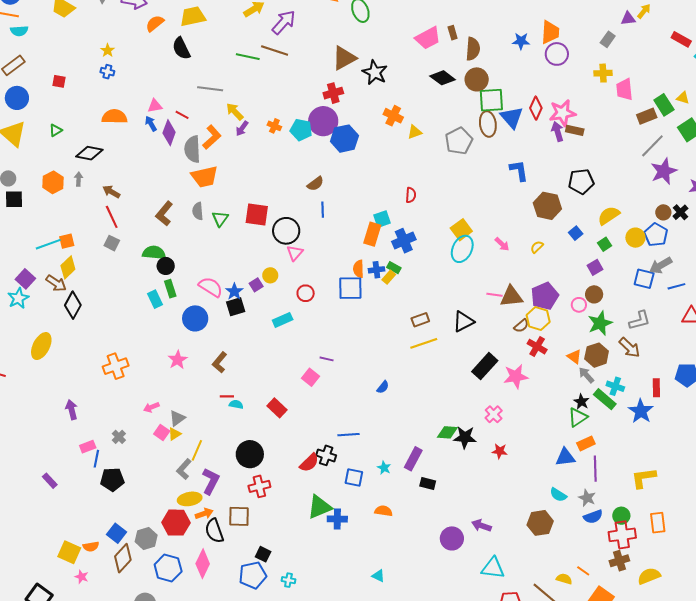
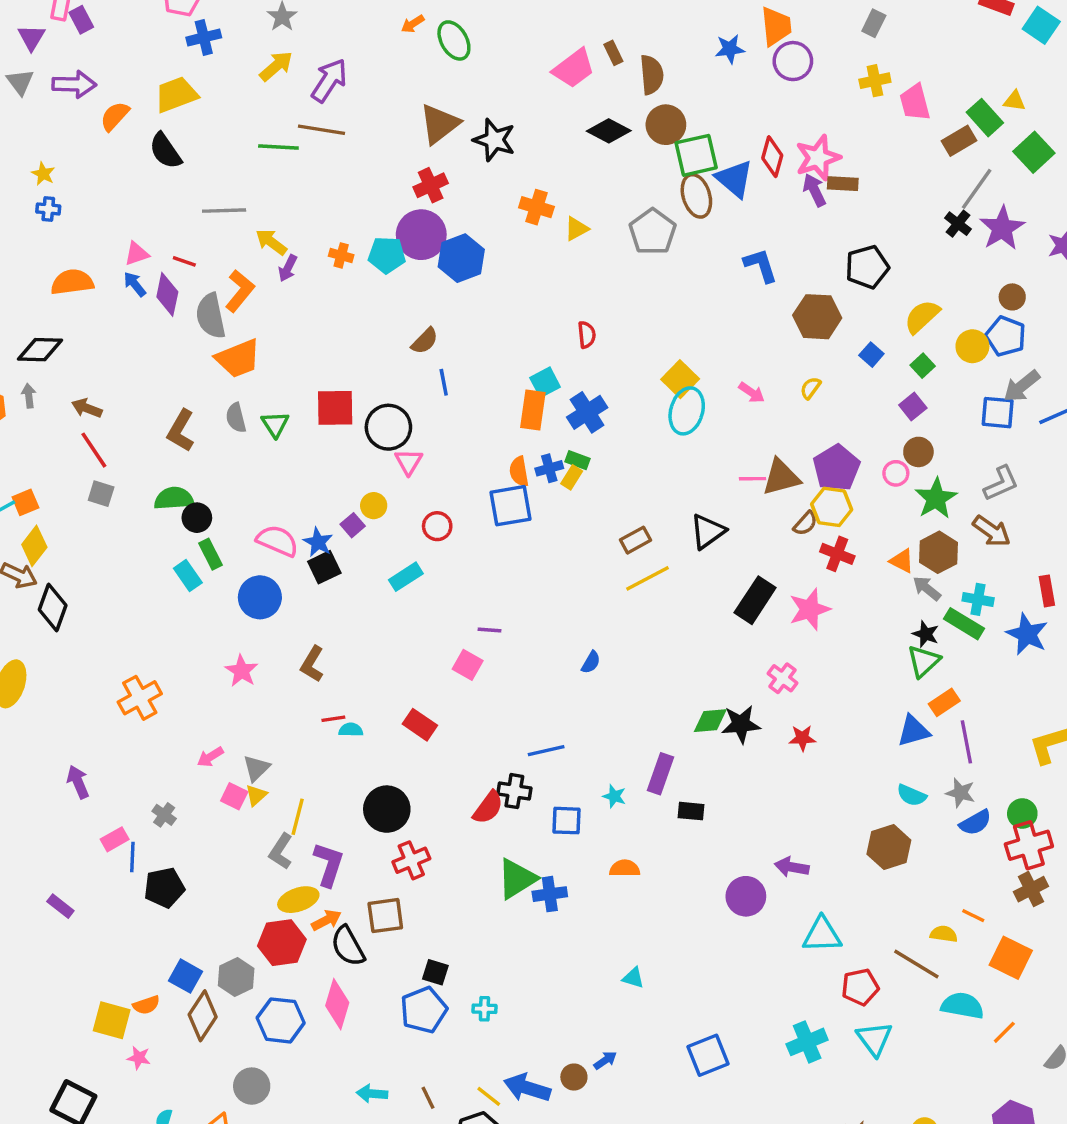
black cross: (680, 212) -> (958, 224), moved

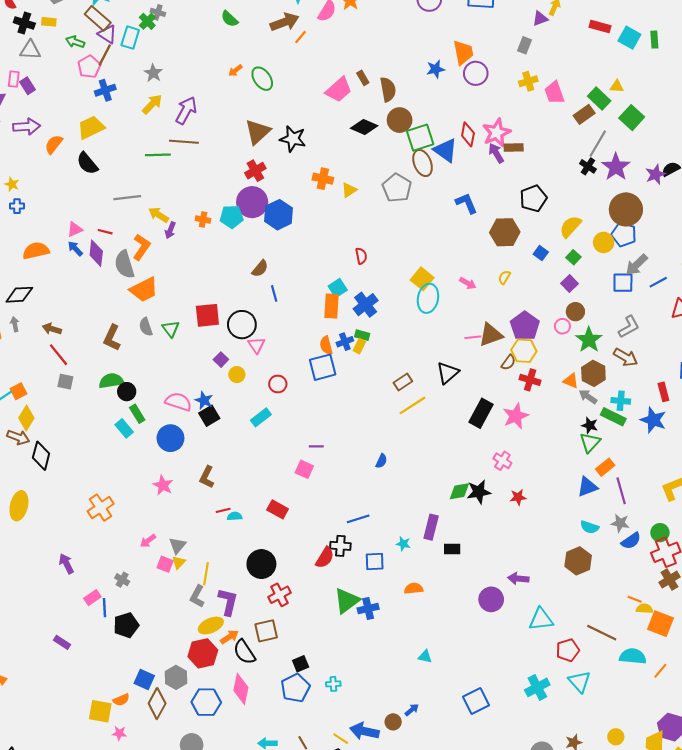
brown circle: (1012, 297) -> (626, 209), size x2.0
purple square: (353, 525) -> (221, 360), moved
yellow semicircle: (944, 934) -> (645, 609), moved
black square: (435, 972) -> (301, 664), turned -35

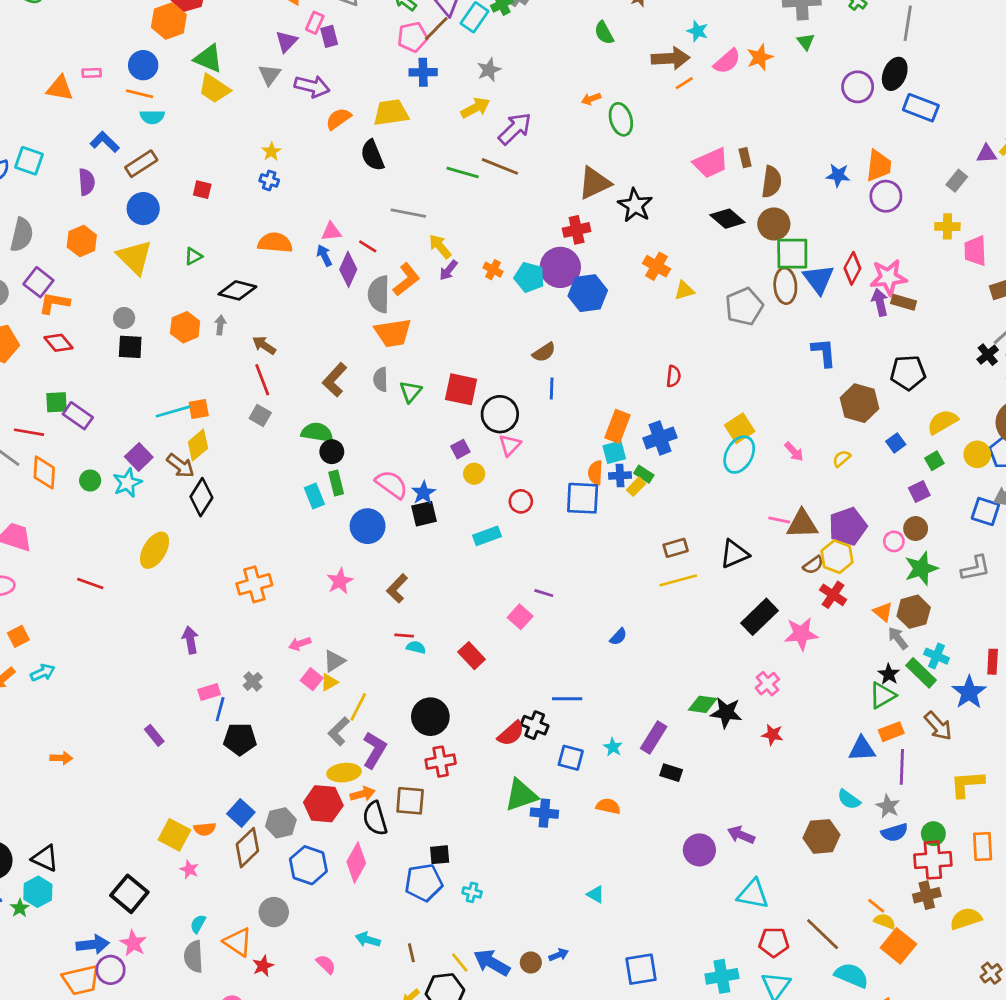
cyan square: (338, 288) -> (614, 452), moved
brown arrow: (626, 357) -> (938, 726), moved

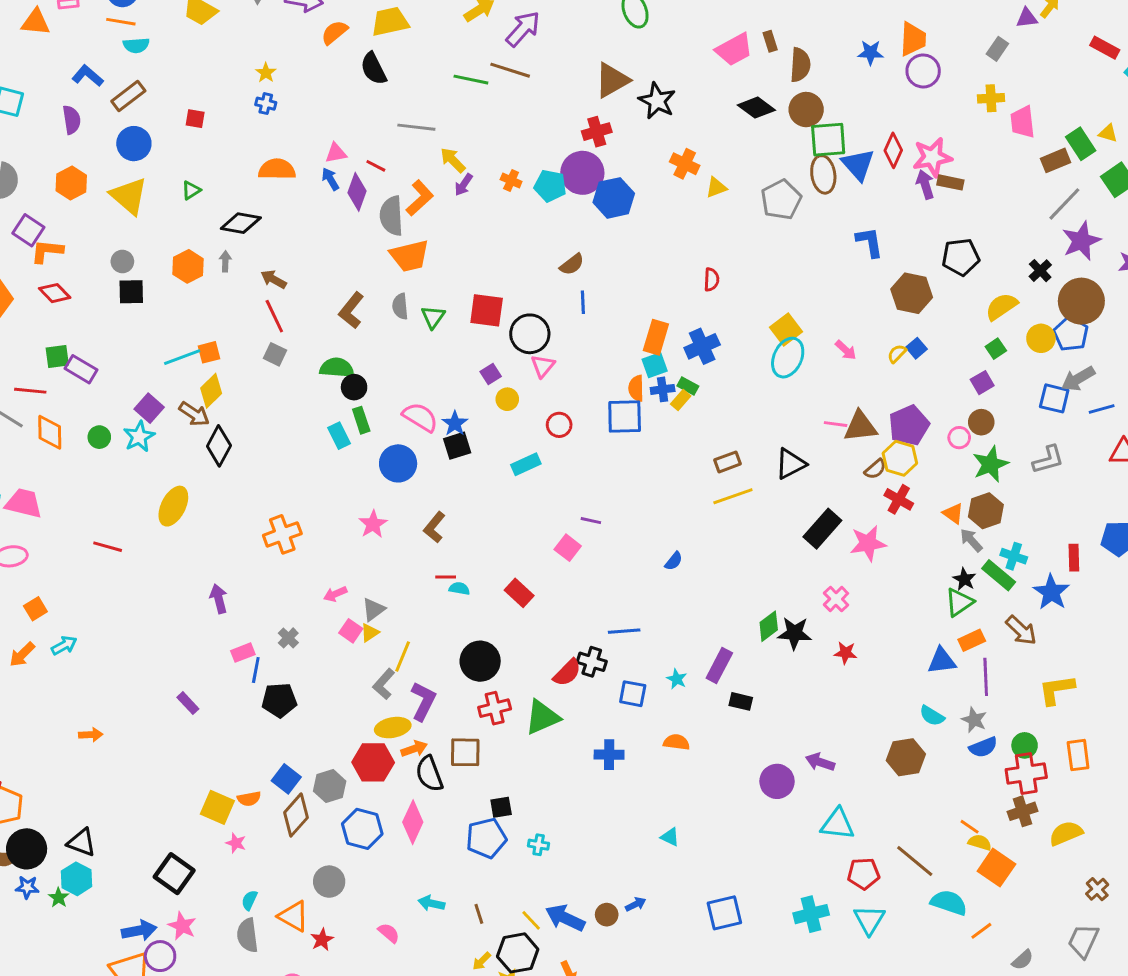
black cross: (988, 355) -> (1040, 271), moved
blue square: (896, 443) -> (917, 348), moved
green diamond: (703, 704) -> (769, 626), turned -40
green triangle: (521, 795) -> (542, 717), moved

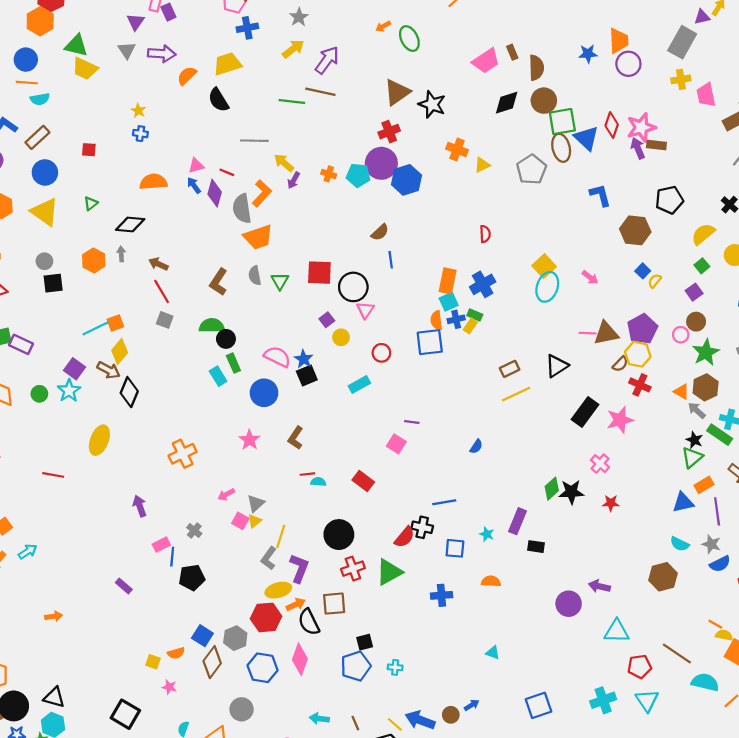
gray rectangle: (997, 49) -> (682, 42), size x1.8
black diamond: (756, 108) -> (507, 103), turned -48
yellow semicircle: (897, 354) -> (655, 281), moved
yellow square: (217, 807) -> (153, 662), size x0.6

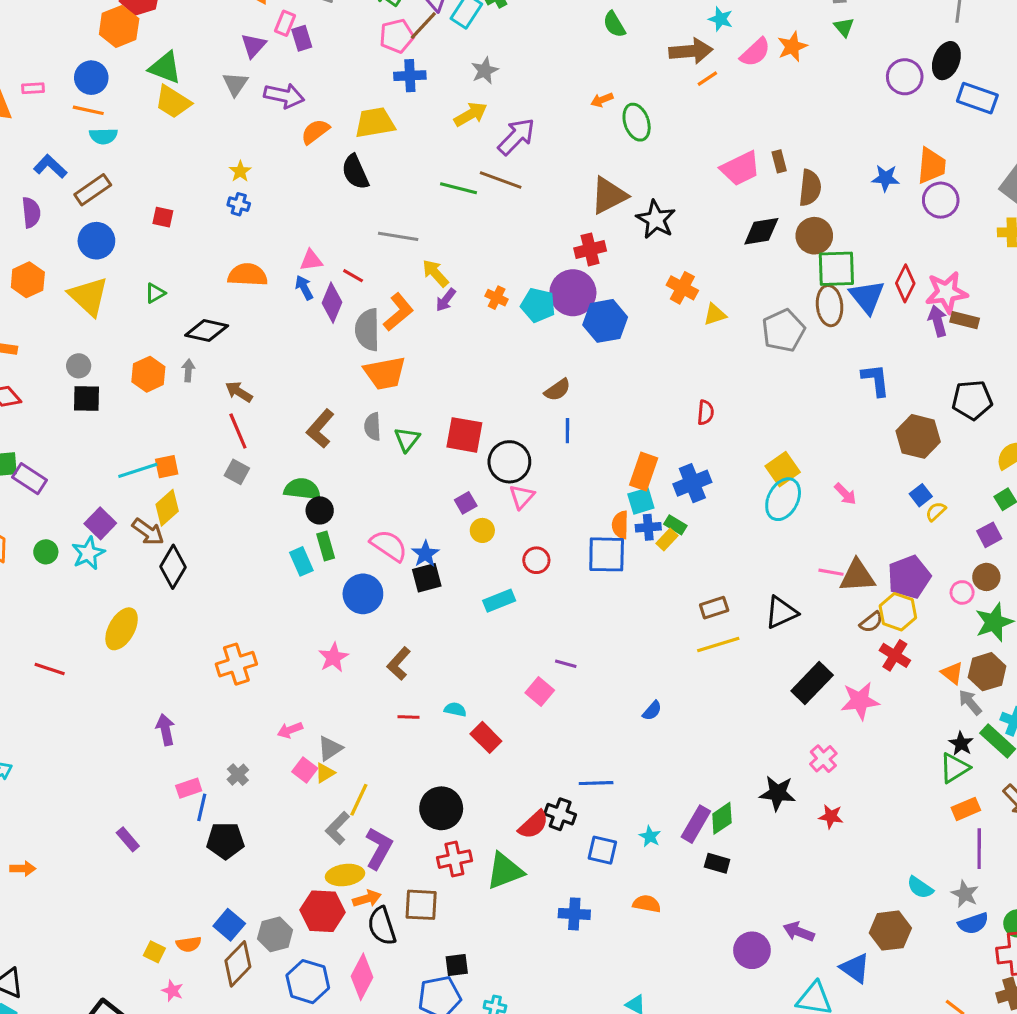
cyan semicircle: (318, 482) -> (455, 709), moved
green diamond: (552, 489) -> (722, 818), moved
blue triangle: (683, 502) -> (855, 968), moved, turned 40

